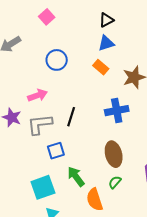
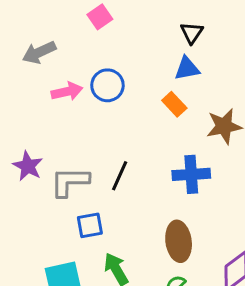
black triangle: (106, 20) -> (192, 33), turned -35
pink arrow: (37, 95) -> (67, 91), moved

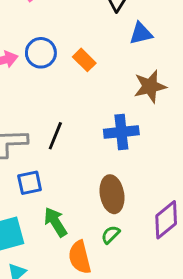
blue triangle: (187, 68) -> (141, 33), moved
orange rectangle: (174, 104) -> (84, 60), moved

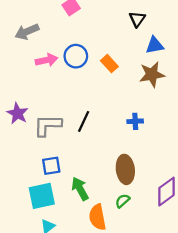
brown star: (150, 86) -> (152, 74), moved
blue cross: (121, 132) -> (135, 121), size x0.6
blue square: (30, 183) -> (51, 166), moved

